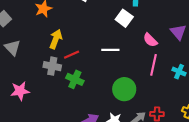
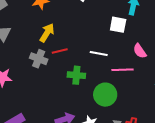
white square: (124, 18) -> (118, 25), turned -36
pink line: (154, 65) -> (122, 70), moved, turned 65
green cross: (75, 79) -> (76, 75), moved, turned -30

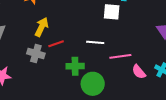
pink semicircle: (140, 51) -> (139, 72), moved
green circle: (105, 95) -> (93, 84), moved

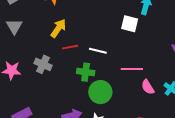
white line: (95, 42) -> (98, 51), moved
gray cross: (36, 53) -> (43, 64), moved

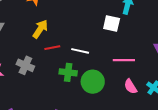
pink line: (132, 69) -> (124, 60), moved
green circle: (100, 92) -> (93, 82), moved

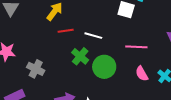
gray cross: (25, 65) -> (36, 69), moved
green cross: (68, 72) -> (80, 56), turned 30

